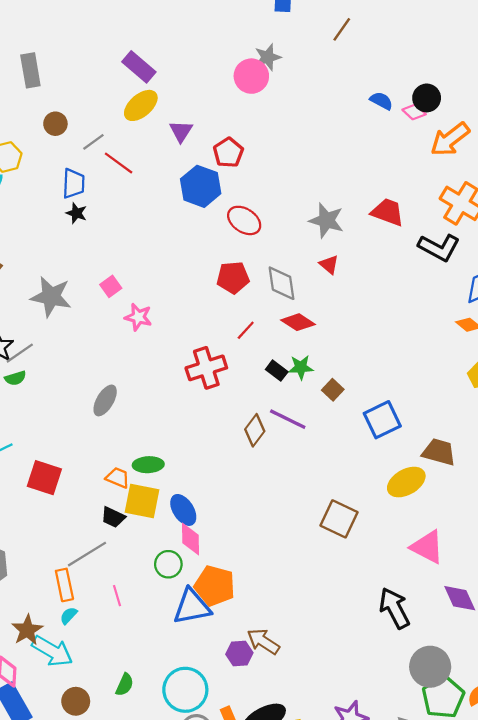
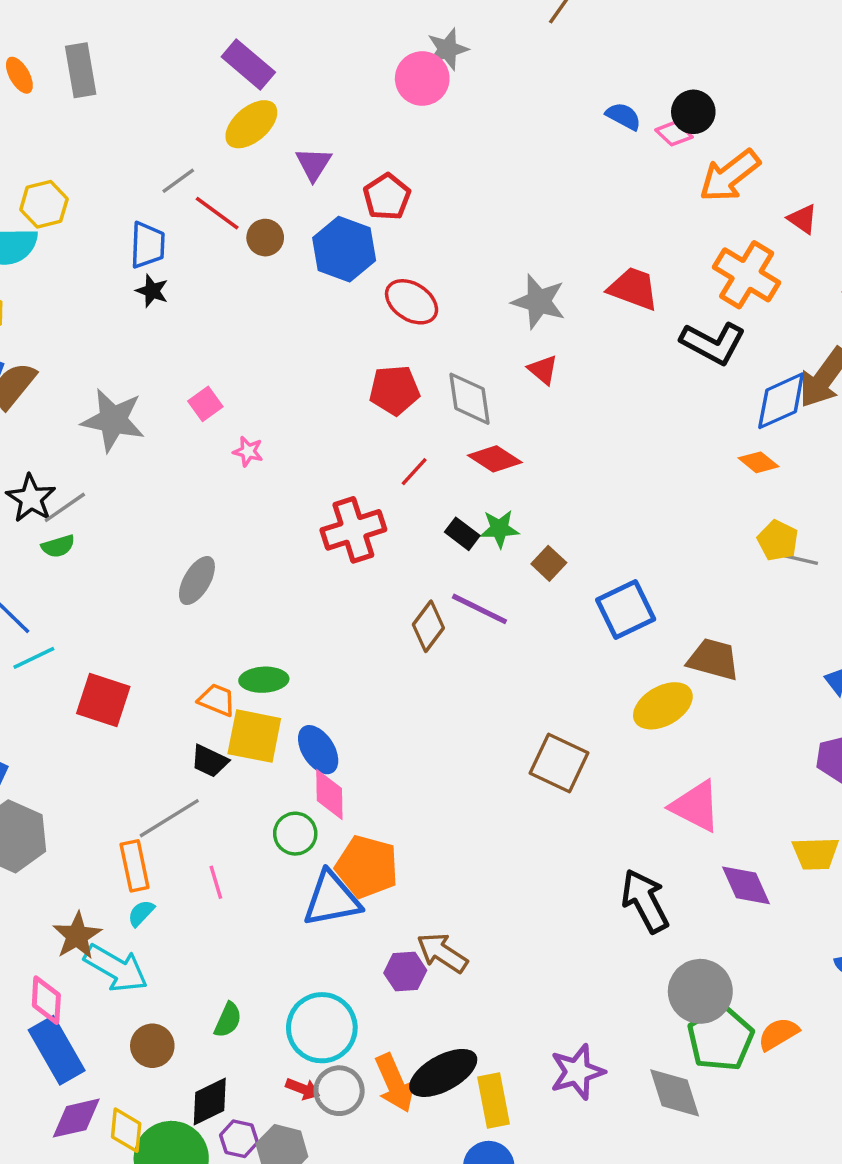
brown circle: (55, 124) -> (265, 238), moved
pink star: (138, 317) -> (248, 451), size x0.7

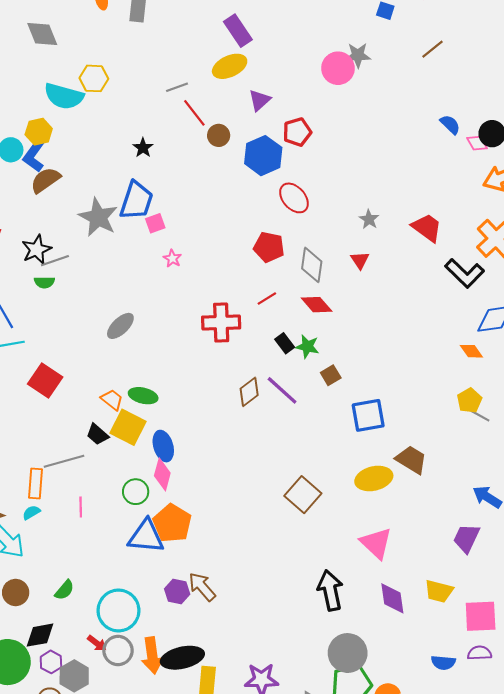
blue trapezoid: (148, 245) -> (136, 201), moved, size x1.4
gray star: (539, 302) -> (369, 219), size x0.6

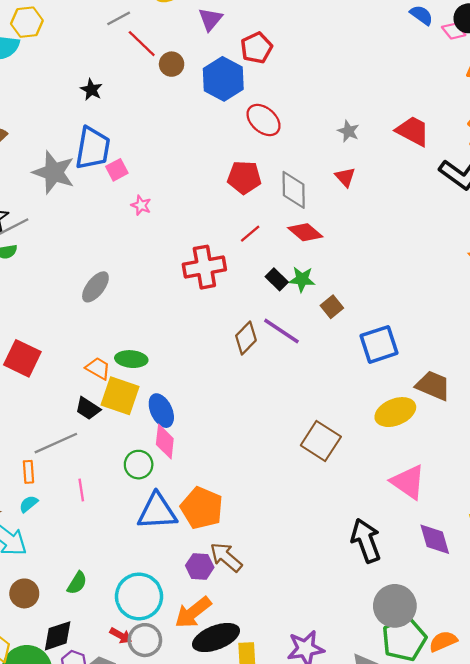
orange rectangle: (35, 484) -> (28, 472), size x0.7
orange pentagon: (172, 523) -> (202, 508), moved
orange arrow: (152, 655) -> (193, 612), moved, turned 68

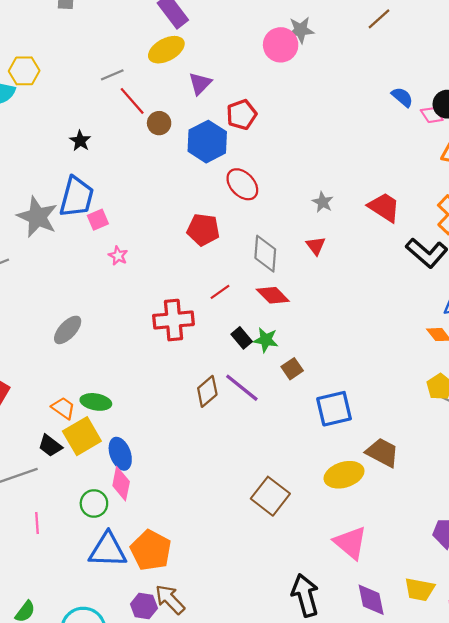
red pentagon: (244, 177) -> (203, 230), moved
yellow square: (120, 396) -> (82, 436), turned 36

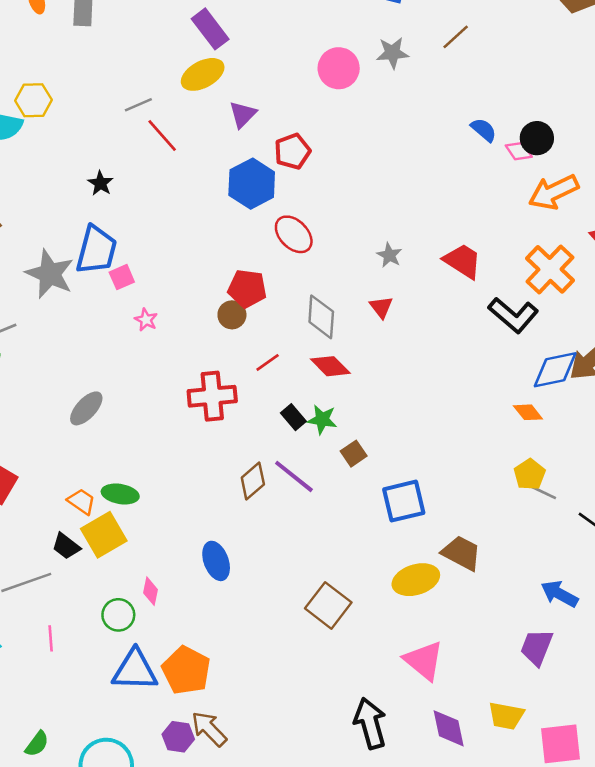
gray star: (301, 30) -> (392, 53), moved
brown circle: (159, 123) -> (232, 315), moved
blue ellipse: (120, 454) -> (216, 561), moved
pink diamond: (121, 484) -> (151, 591), size x0.7

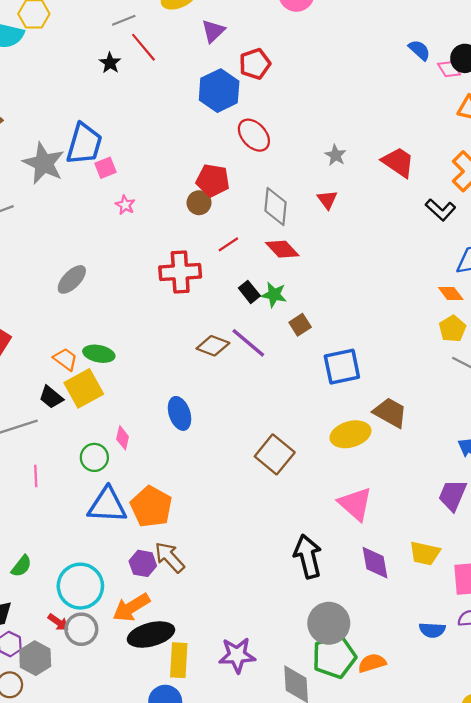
black star: (100, 183) -> (110, 63), moved
black L-shape: (513, 315) -> (441, 210), size x0.7
yellow pentagon: (530, 474) -> (452, 329), moved
brown diamond: (253, 481) -> (213, 346), turned 60

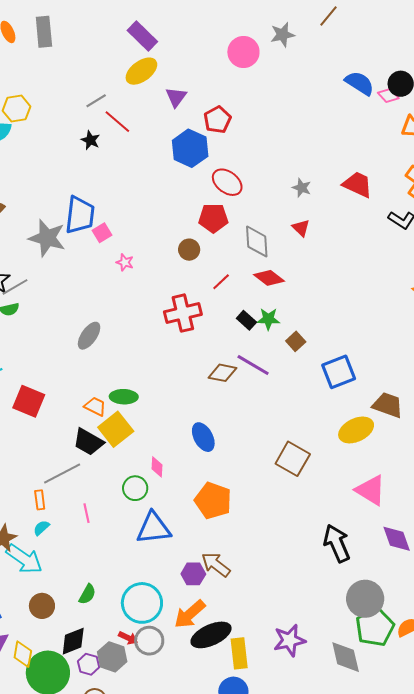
blue semicircle: (419, 50) -> (360, 83), size x1.4
red pentagon: (213, 180) -> (213, 218), moved
black trapezoid: (51, 397) -> (88, 442), size x1.4
orange pentagon: (151, 507) -> (213, 501), moved
gray hexagon: (35, 658) -> (112, 657), moved

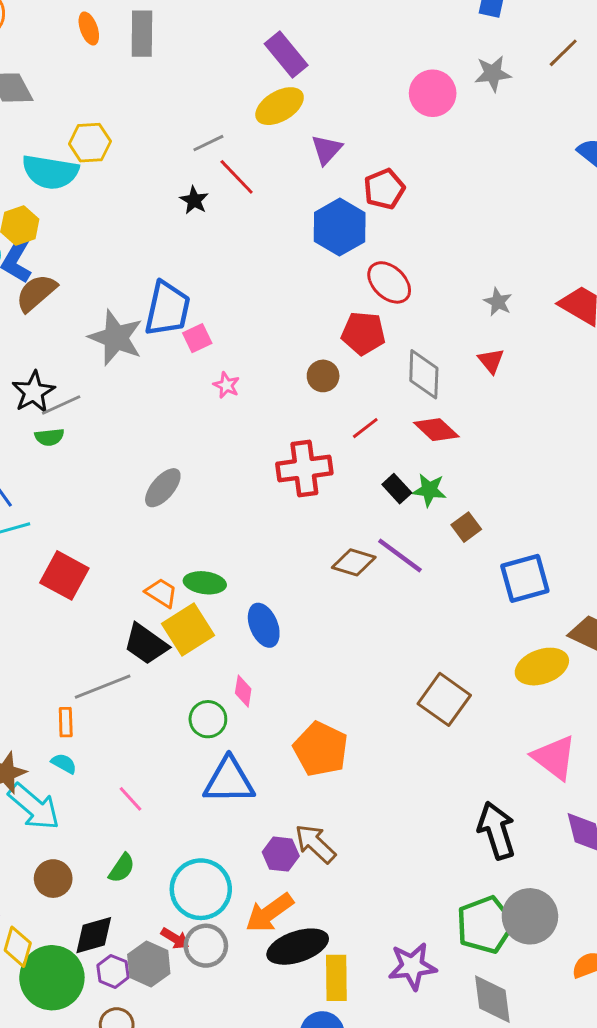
blue ellipse: (203, 437) -> (264, 625), moved
pink line: (87, 513) -> (131, 799), moved, turned -36
cyan semicircle: (41, 528) -> (64, 763), turned 66
green pentagon: (375, 627) -> (485, 925), moved

